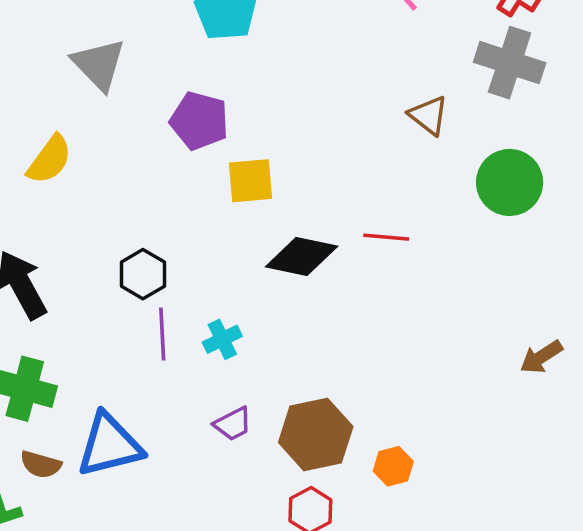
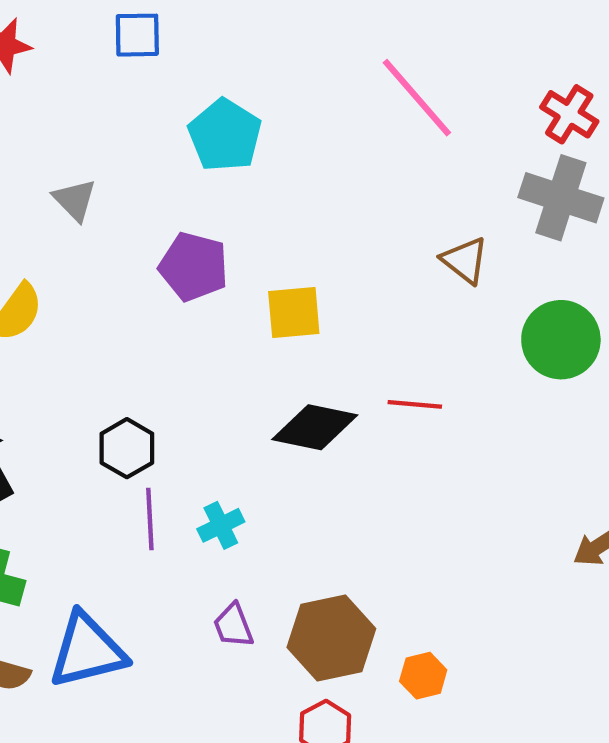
gray triangle: (99, 64) -> (75, 200), size x0.7
yellow square: (250, 181) -> (294, 313), moved
purple trapezoid: (233, 424) -> (233, 626), turned 96

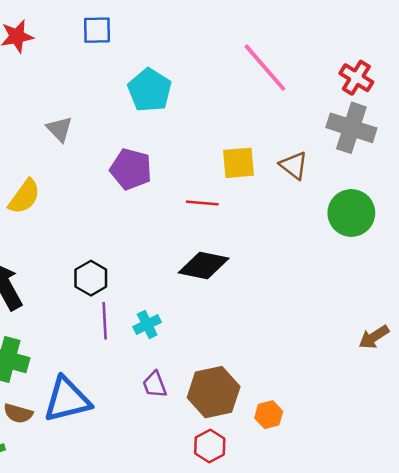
yellow square: (294, 313) -> (239, 163), moved
red line: (415, 404) -> (202, 203), moved

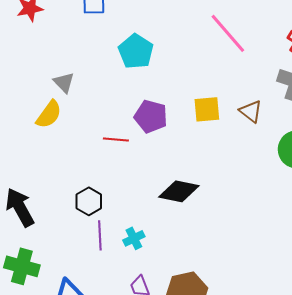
purple pentagon: (131, 169) -> (151, 116), moved
yellow semicircle: (24, 197) -> (49, 114), moved
red line: (202, 203) -> (116, 139), moved

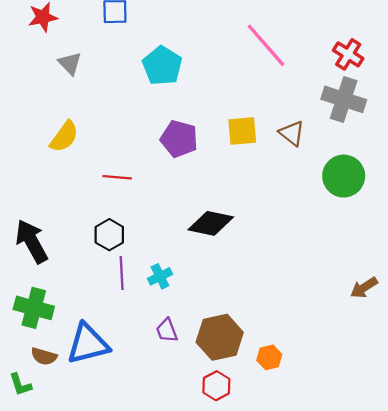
gray triangle: (64, 82) -> (70, 63), moved
red line: (116, 139) -> (117, 177), moved

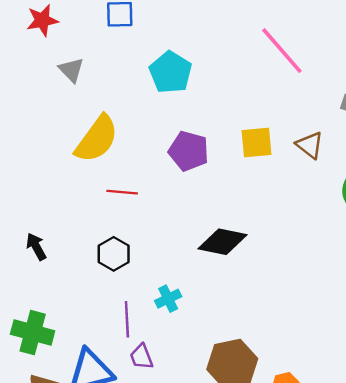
yellow semicircle: (64, 137) -> (97, 139), moved, size x1.4
black arrow: (32, 241) -> (36, 247), moved, size x0.6
purple line: (122, 273) -> (127, 319), moved
purple trapezoid: (167, 330) -> (141, 357), moved

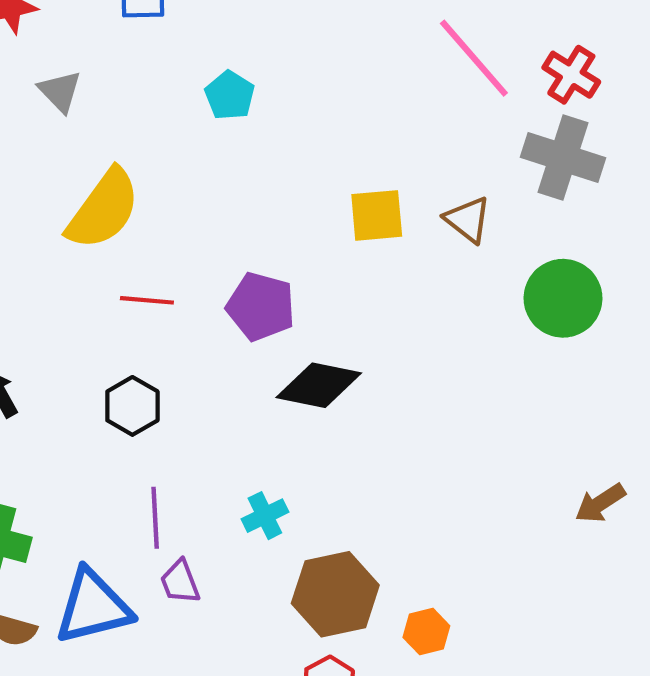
pink line: (282, 51) -> (474, 58), moved
cyan pentagon: (171, 72) -> (230, 95), size x0.7
purple pentagon: (189, 151) -> (261, 307), moved
cyan cross: (168, 299) -> (265, 516), moved

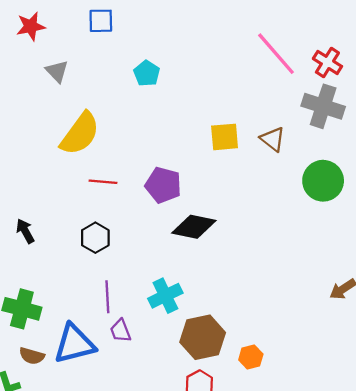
cyan cross: (265, 516) -> (165, 296), size x1.4

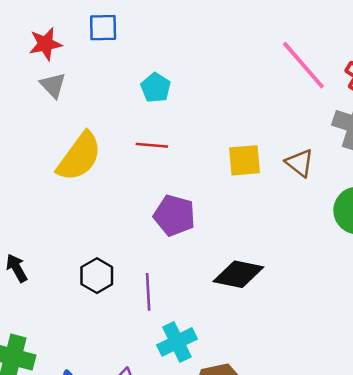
red star: (31, 26) -> (45, 44), moved
red line: (103, 182) -> (152, 145), moved
black diamond: (194, 227) -> (238, 274), moved
purple line: (107, 297) -> (148, 292), moved

